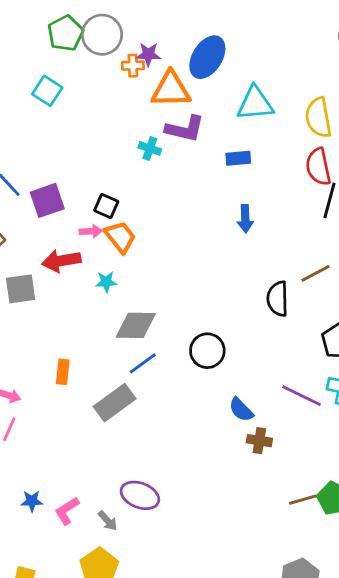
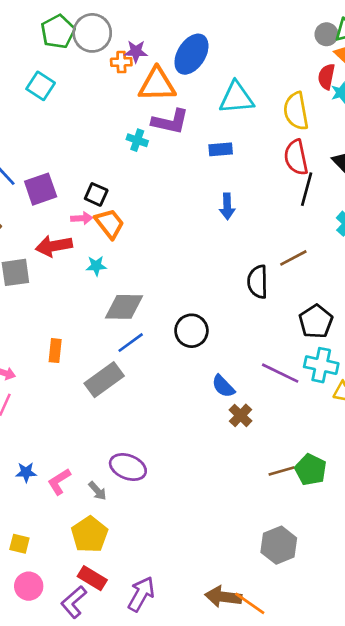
brown cross: (259, 441) -> (240, 415), turned 35

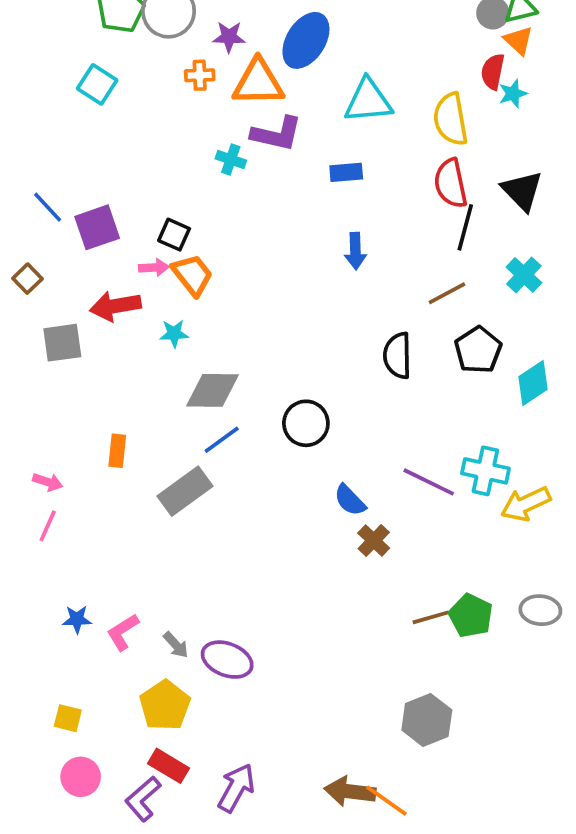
orange cross: (121, 62) -> (200, 75), moved
brown line: (293, 258) -> (447, 293), moved
black pentagon: (316, 321) -> (478, 350), moved
purple ellipse: (128, 467) -> (227, 660), moved

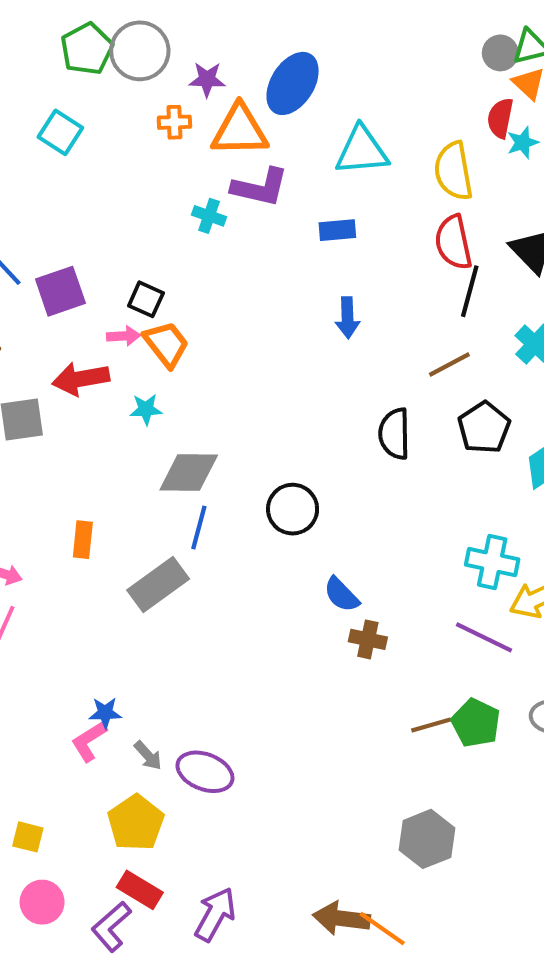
blue line: (222, 440) -> (199, 527), turned -39
purple line: (429, 482) -> (484, 637), moved
brown cross: (374, 541) -> (368, 639), turned -32
blue star: (77, 619) -> (105, 713), moved

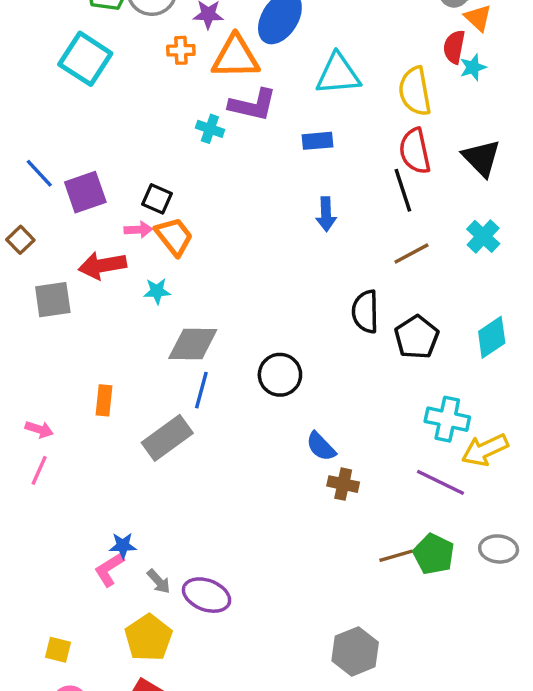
cyan square: (60, 132) -> (85, 59), size x1.4
black line: (470, 291) -> (403, 190), moved, turned -33
black pentagon: (484, 428) -> (417, 337), moved
gray hexagon: (427, 839) -> (355, 651), moved

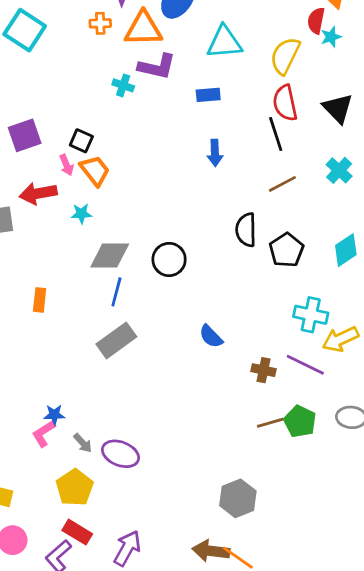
yellow semicircle: (415, 91) -> (285, 56), turned 36
pink arrow: (138, 230) -> (66, 165), turned 70
black circle: (280, 375) -> (169, 259), moved
gray rectangle: (167, 438) -> (116, 340), moved
brown cross: (343, 484) -> (263, 370), moved

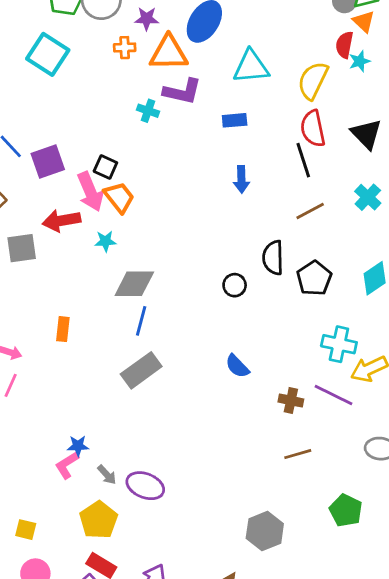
pink arrow: (66, 165) -> (90, 192), size x1.8
black circle: (169, 259) -> (235, 285), moved, size x0.7
green pentagon: (300, 421) -> (346, 510), moved

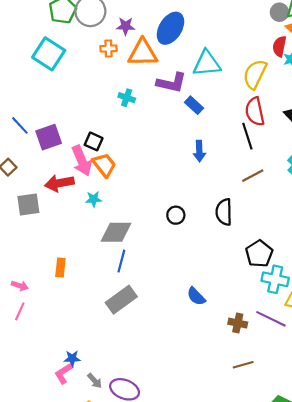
purple L-shape: (182, 91) -> (172, 83), moved
blue rectangle: (235, 120) -> (194, 105), turned 48
black pentagon: (314, 278) -> (259, 254), moved
black circle: (235, 285) -> (176, 215), moved

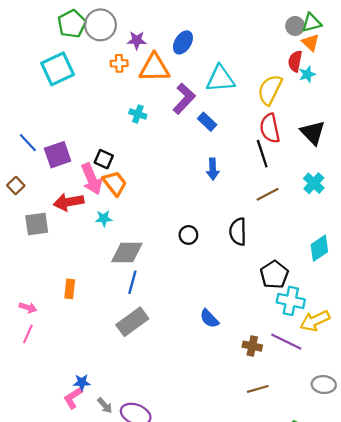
blue ellipse: (170, 28) -> (183, 42), size x0.7
cyan square: (49, 54) -> (58, 69), turned 32
purple L-shape: (172, 83) -> (184, 99), turned -60

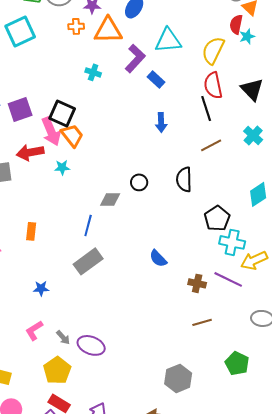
black square: (104, 159) -> (62, 113), size x1.5
gray diamond: (127, 253) -> (110, 199), moved, size x0.7
blue star: (82, 382) -> (41, 288), moved

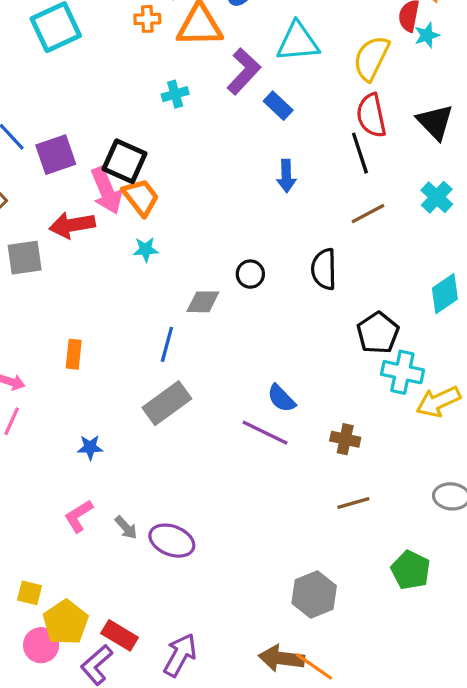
cyan cross: (93, 72) -> (175, 94), turned -35
cyan star: (62, 167) -> (146, 250), moved
purple line: (228, 279) -> (265, 433), moved
yellow pentagon: (57, 370) -> (66, 622), moved

